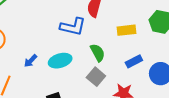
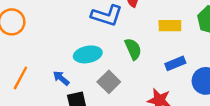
blue arrow: (31, 61) -> (61, 78), moved, turned 80
gray square: (96, 77) -> (109, 82), moved

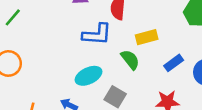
yellow rectangle: (170, 26) -> (147, 37), moved

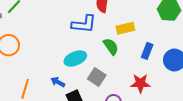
blue rectangle: (174, 63) -> (147, 51), turned -35

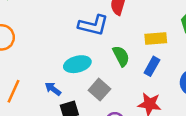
yellow rectangle: (125, 28) -> (156, 38), moved
blue rectangle: (147, 51) -> (152, 66), moved

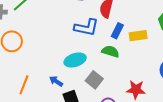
green semicircle: (121, 56) -> (110, 51), turned -42
blue rectangle: (152, 66) -> (117, 31), moved

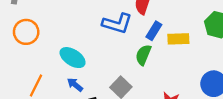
green semicircle: (110, 51) -> (143, 55), turned -90
cyan ellipse: (75, 60) -> (73, 58), moved, turned 45

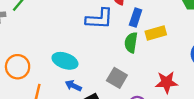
orange circle: (26, 32) -> (18, 67), moved
yellow rectangle: (178, 39) -> (156, 33), moved

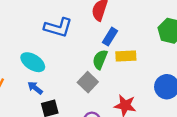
blue L-shape: (99, 19) -> (58, 27), moved
gray square: (117, 78) -> (88, 82), moved

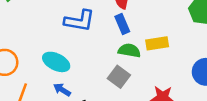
blue rectangle: (110, 37) -> (122, 24), moved, turned -48
green semicircle: (100, 59) -> (129, 50), turned 84

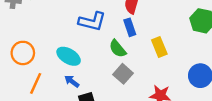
yellow rectangle: (157, 43) -> (159, 47), turned 72
green semicircle: (129, 50) -> (118, 49), moved, turned -144

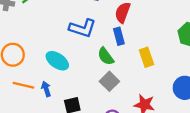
blue arrow: (72, 81) -> (46, 89), moved, turned 32
orange line: (36, 83) -> (23, 85), turned 75

